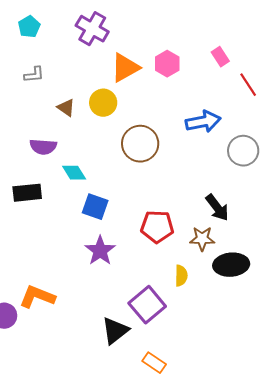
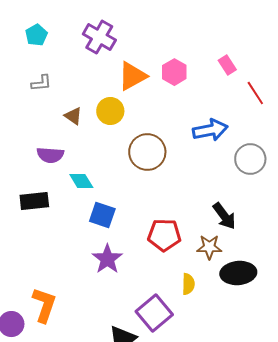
orange L-shape: (37, 297) -> (44, 305), turned 87

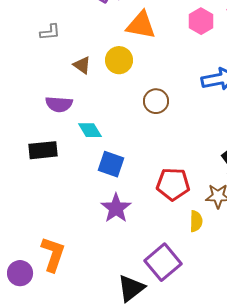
pink hexagon: (174, 72) -> (201, 21), moved
orange triangle: (132, 76) -> (141, 25), turned 40
brown circle: (147, 152) -> (156, 101), size x0.7
yellow semicircle: (188, 284) -> (196, 221), moved

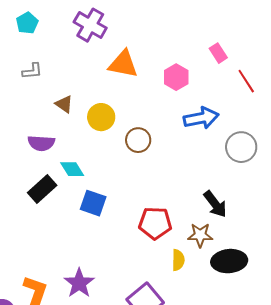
pink hexagon: (201, 21) -> (176, 77), moved
yellow circle: (119, 60) -> (101, 117), moved
black rectangle: (43, 150) -> (42, 189), moved, turned -36
purple star: (116, 208) -> (79, 283), moved

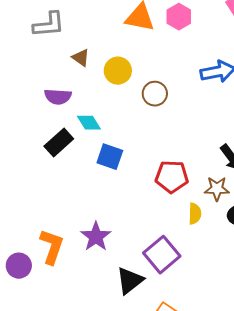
gray L-shape: (32, 71) -> (49, 25), size x1.6
pink hexagon: (176, 77) -> (179, 17), moved

